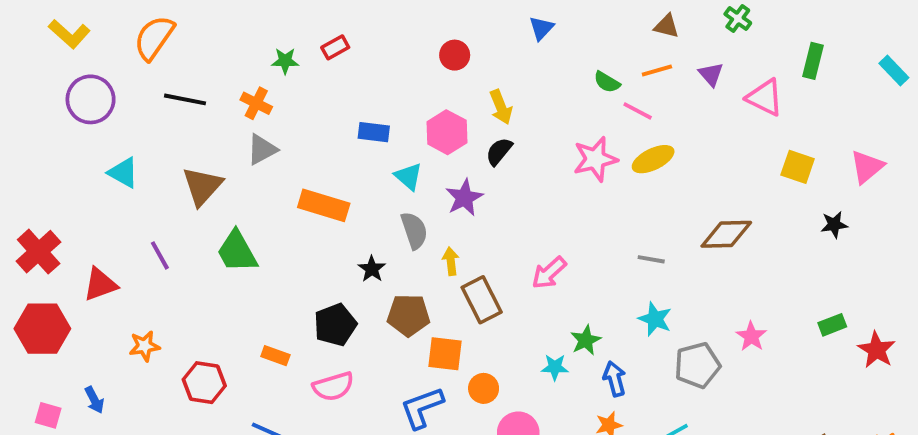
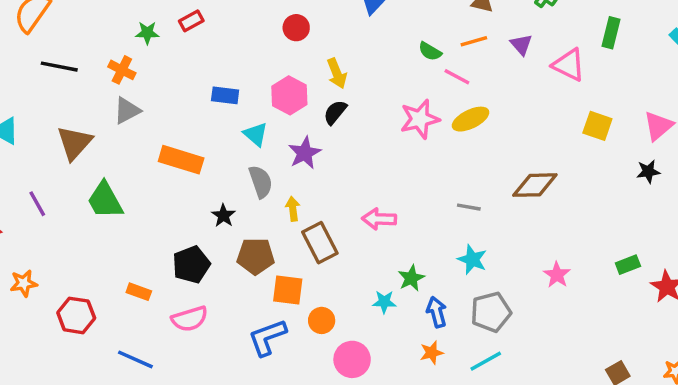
black star: (834, 225) -> (648, 172), moved
pink arrow: (549, 273) -> (379, 219), turned 44
gray pentagon: (697, 365) -> (491, 312), moved

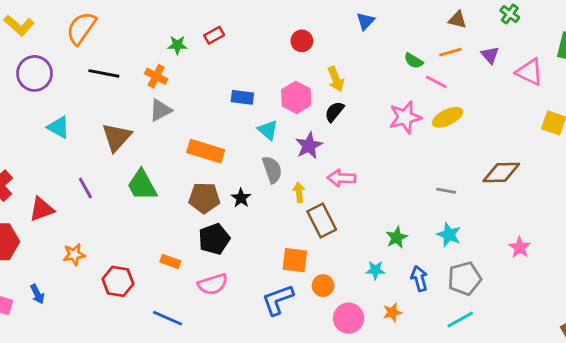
pink arrow: (379, 219) -> (341, 178), moved
brown pentagon: (256, 256) -> (204, 198), moved
green star: (411, 278) -> (397, 238), moved
orange star: (432, 353) -> (392, 312), moved

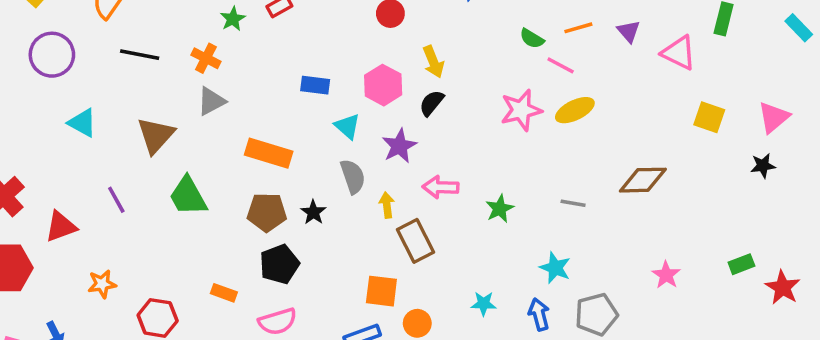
green star: (177, 45) -> (233, 19), turned -30
cyan star: (449, 235) -> (555, 268), moved
green star: (397, 238) -> (500, 209), moved

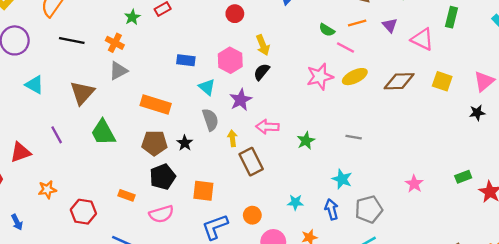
brown diamond: (643, 180) -> (399, 81), moved
orange square: (381, 291) -> (203, 191), moved

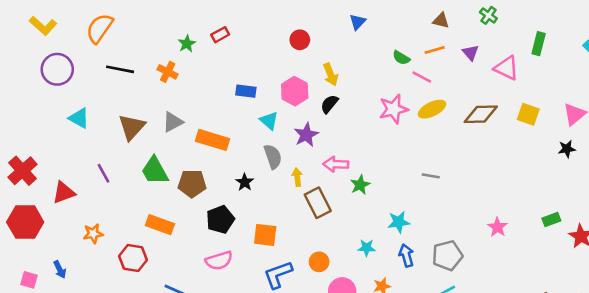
gray triangle: (118, 71) -> (173, 122), moved
green star: (306, 141) -> (360, 185), moved
brown pentagon: (154, 143) -> (192, 184), moved
cyan star: (342, 179) -> (399, 222), moved, turned -30
orange rectangle: (126, 195) -> (160, 225), moved, size x1.5

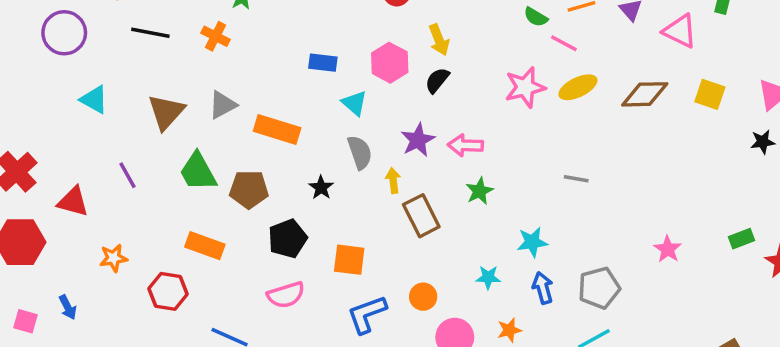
purple star: (306, 135) -> (418, 140), moved
pink arrow: (336, 164) -> (465, 145), moved
red triangle: (64, 193) -> (73, 202), turned 35

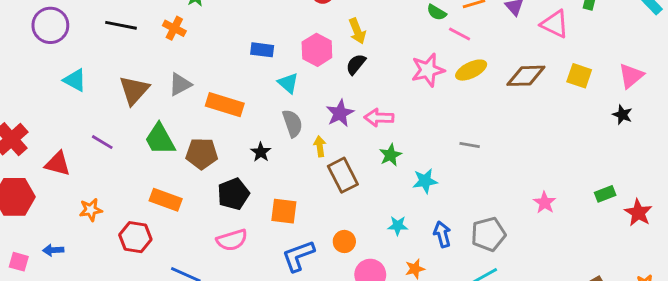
black star: (763, 142) -> (622, 115), turned 30
purple line: (128, 175) -> (102, 142), turned -30
cyan star: (532, 242) -> (425, 181), moved
blue arrow: (68, 307) -> (53, 250), turned 114

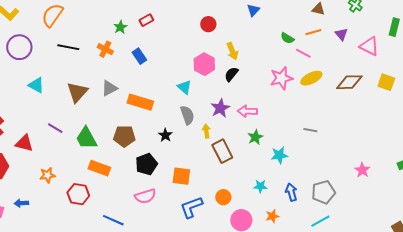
blue rectangle: (262, 50) -> (139, 56), moved, turned 49
green trapezoid: (160, 139) -> (86, 138), moved

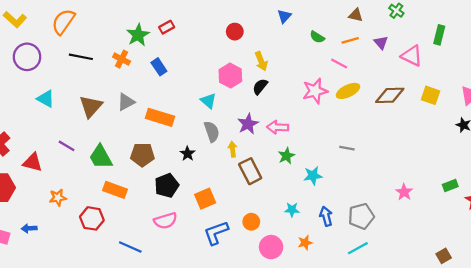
green star: (120, 27) -> (138, 35), size x1.5
green semicircle: (287, 38) -> (317, 37), moved
orange square: (181, 176) -> (205, 199), turned -30

